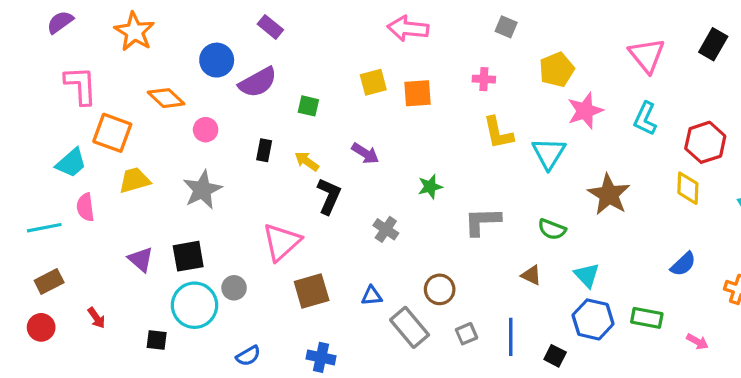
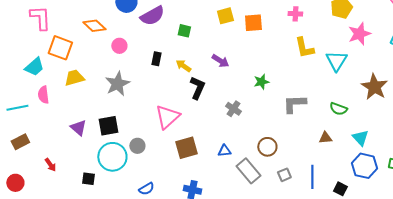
brown triangle: (531, 275) -> (325, 138), turned -32
red circle: (41, 327) -> (15, 183), moved

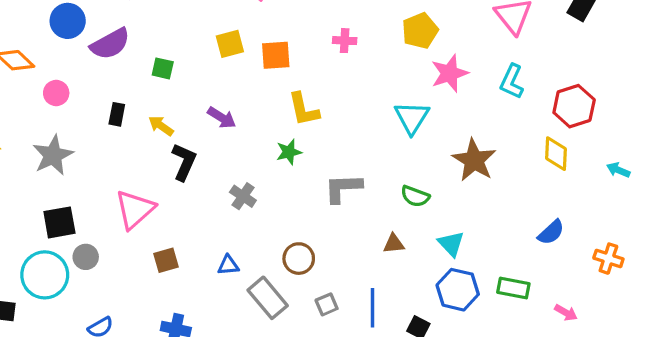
yellow L-shape: (304, 48) -> (304, 109), moved
black square: (108, 126) -> (59, 222), moved
brown square: (186, 148) -> (166, 260), size x0.7

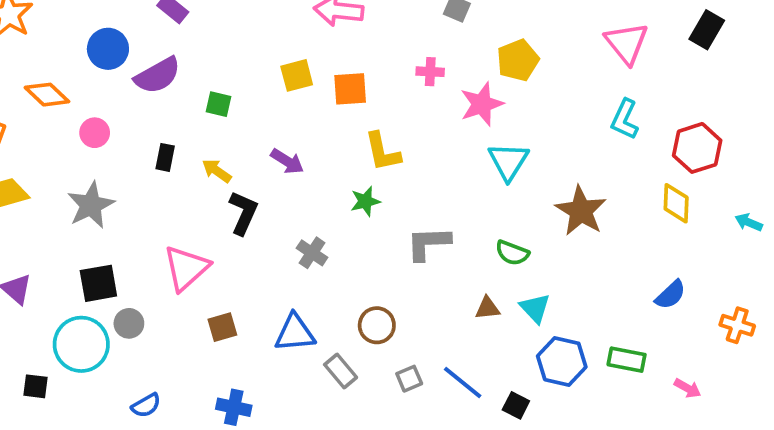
pink star: (449, 73) -> (482, 104), moved
cyan triangle: (451, 244) -> (535, 308), moved
blue triangle: (228, 265) -> (295, 333), size x1.6
gray rectangle: (268, 298) -> (341, 371), size x0.7
blue line: (372, 308) -> (463, 382), turned -51

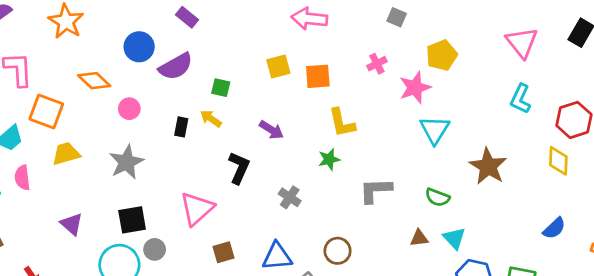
pink cross: (430, 72) -> (377, 64), turned -30
yellow arrow: (217, 171) -> (211, 119), moved

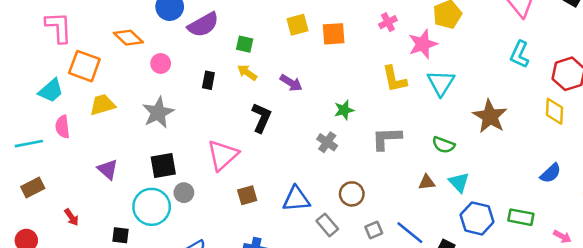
yellow arrow: (211, 119) -> (247, 73), moved
yellow L-shape: (342, 123) -> (394, 79), moved
gray cross: (290, 197) -> (327, 142), moved

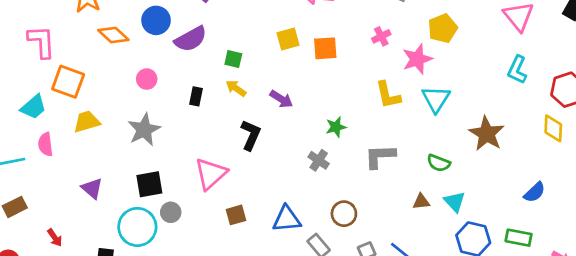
orange diamond: (128, 38) -> (113, 35), moved
blue semicircle: (551, 173) -> (535, 192), moved

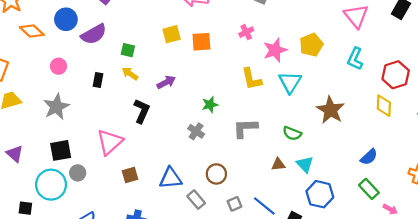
yellow pentagon: (443, 28) -> (311, 45), moved
purple arrow: (281, 99) -> (166, 82), turned -60
green rectangle: (519, 238) -> (369, 189), moved, turned 36

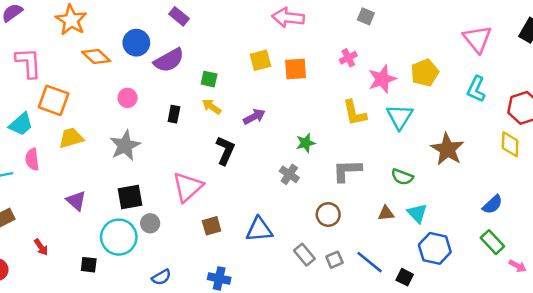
brown circle: (216, 174) -> (328, 214), moved
gray rectangle: (196, 200) -> (304, 255), moved

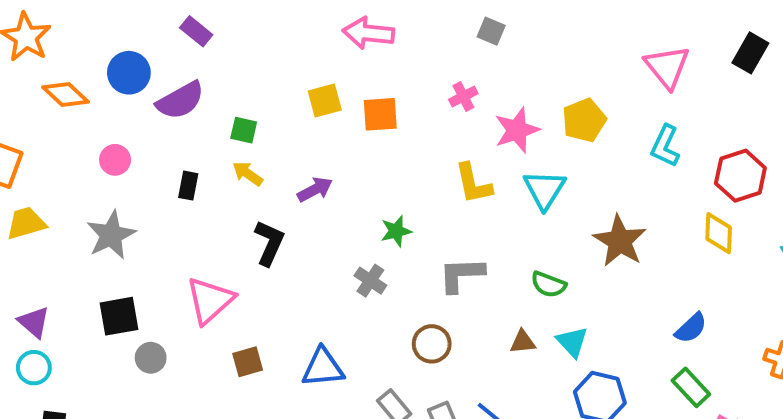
cyan circle: (119, 237) -> (34, 368), moved, size x0.6

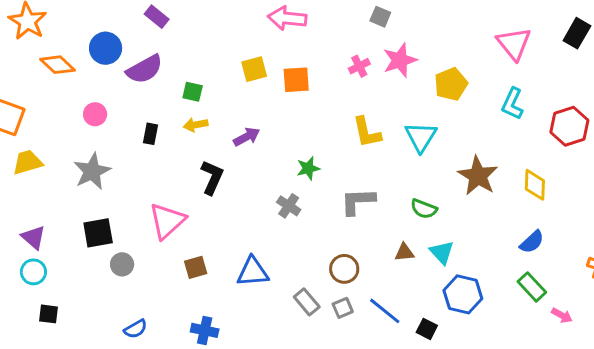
pink star: (517, 130) -> (400, 60), moved
yellow arrow: (248, 174) -> (196, 125), turned -45
yellow diamond: (719, 233) -> (535, 185), moved
brown circle: (432, 344) -> (344, 269), moved

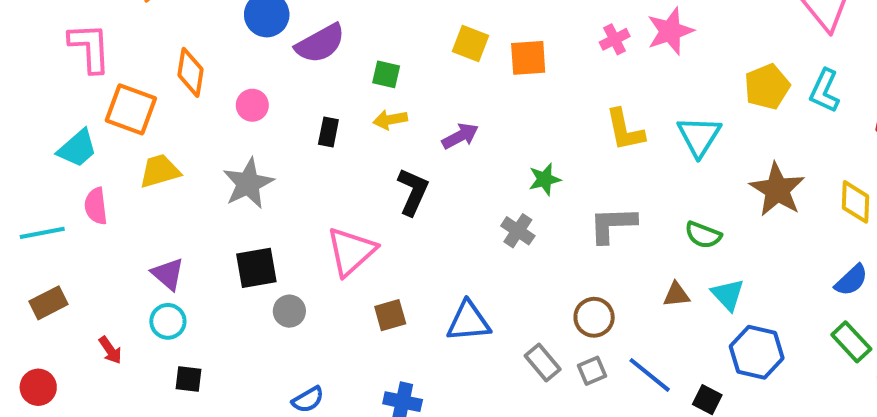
orange diamond: (57, 65) -> (191, 72), moved, turned 56
yellow square: (254, 69) -> (471, 43), turned 36
yellow pentagon: (451, 84) -> (767, 87), moved

